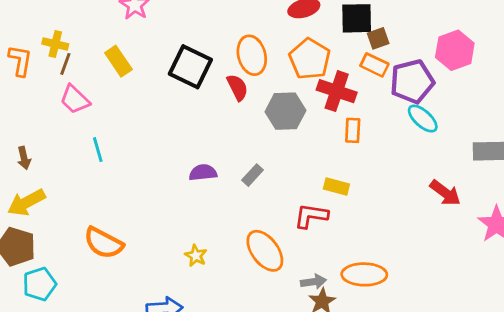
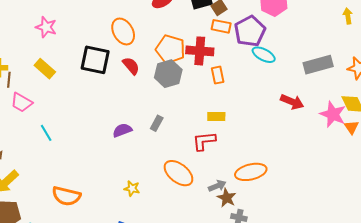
orange ellipse: (252, 55) -> (123, 31), moved
orange pentagon: (310, 59) -> (170, 49), moved

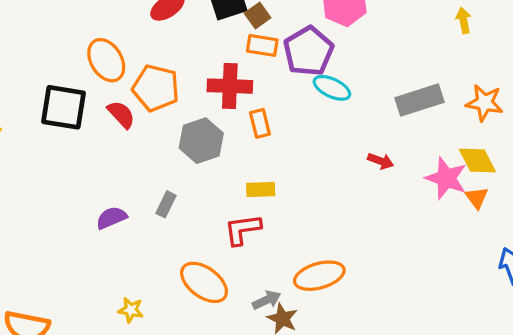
orange pentagon: (170, 49) -> (156, 88), moved
gray hexagon: (168, 74) -> (201, 141), moved
red arrow: (292, 102) -> (381, 161), size x0.7

